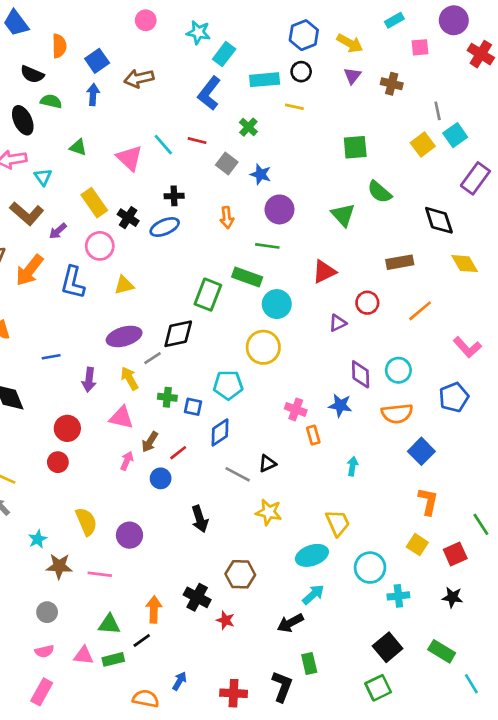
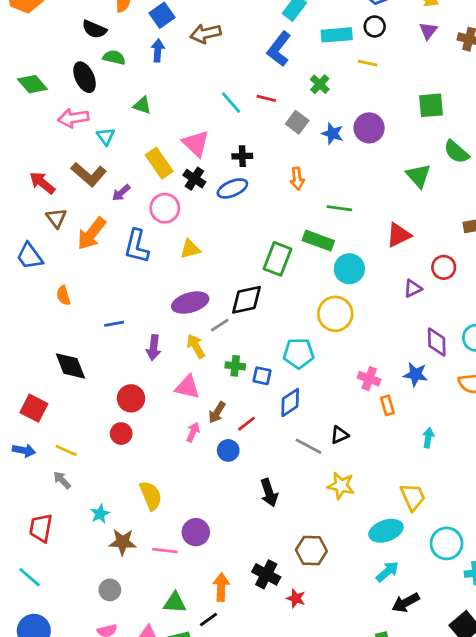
pink triangle: (129, 158) -> (196, 143), moved
purple circle: (279, 209) -> (369, 128), moved
purple circle: (129, 535) -> (196, 532), moved
black arrow: (290, 623) -> (406, 603), moved

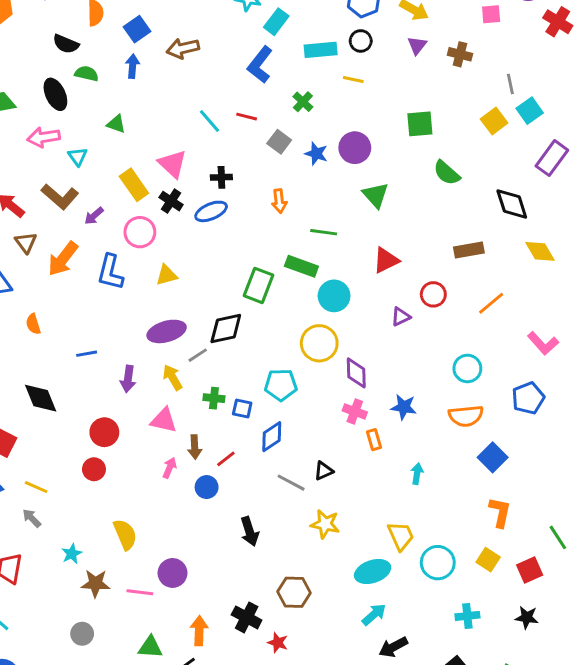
green triangle: (418, 176) -> (376, 195), moved
purple diamond: (437, 342) -> (356, 373), moved
brown arrow: (217, 412) -> (195, 447), turned -35
cyan circle: (447, 543) -> (438, 563), moved

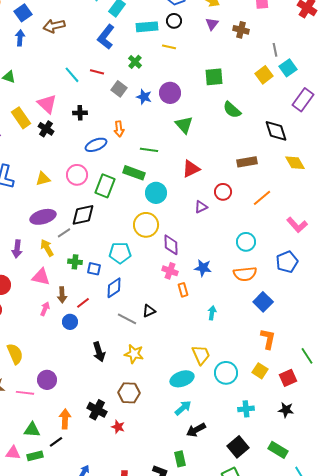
blue ellipse: (211, 211) -> (96, 145), moved
pink circle: (140, 232) -> (77, 175), moved
yellow star: (325, 524) -> (134, 354), moved

